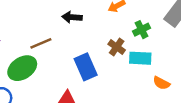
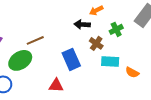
black arrow: (72, 17) -> (82, 24), moved
cyan rectangle: (140, 58) -> (110, 61), moved

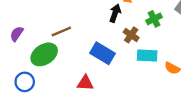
black arrow: (82, 24) -> (115, 13), turned 105
blue rectangle: (71, 59) -> (103, 53), turned -35

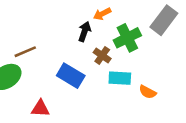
green cross: (154, 19) -> (127, 38), size x1.5
red triangle: (85, 83) -> (40, 108), moved

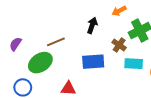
black arrow: (85, 32) -> (92, 25), moved
blue rectangle: (71, 76) -> (93, 62), turned -35

